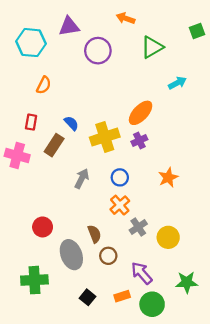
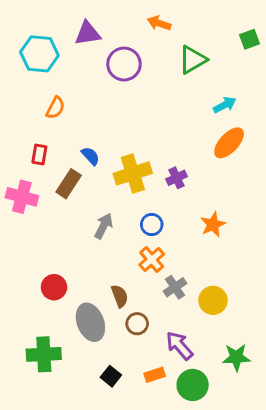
orange ellipse: (141, 113) -> (229, 143), moved

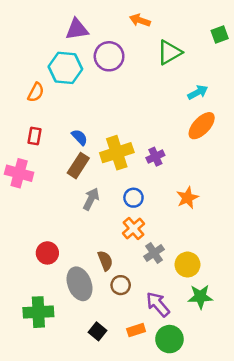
cyan hexagon: (39, 54) -> (65, 68), moved
orange semicircle: (55, 108) -> (36, 92), moved
brown rectangle: (69, 184) -> (78, 166), moved
green star: (236, 357) -> (200, 297), moved

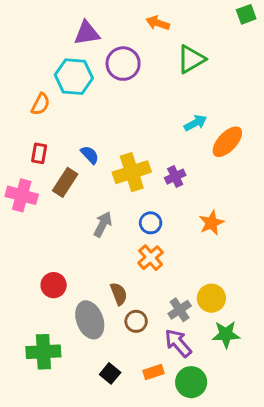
green square: (220, 34) -> (246, 14), moved
cyan arrow: (198, 92) -> (195, 123), moved
brown rectangle: (78, 166) -> (65, 182), moved
gray cross: (154, 253) -> (180, 310), moved

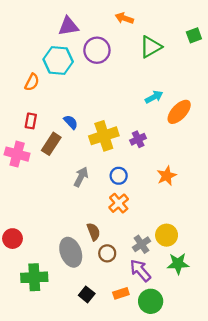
green square: (246, 14) -> (194, 35), moved
red circle: (54, 285) -> (13, 239), moved

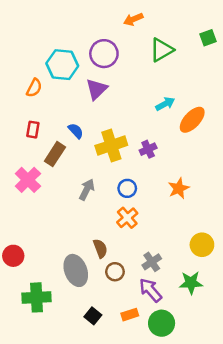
orange arrow: (124, 18) -> (133, 19), turned -42
purple triangle: (68, 26) -> (97, 89), moved, turned -35
pink cross: (17, 154) -> (28, 180), moved, turned 30
yellow circle: (167, 235) -> (202, 245), moved

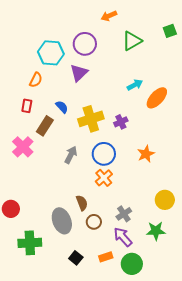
orange semicircle: (34, 88) -> (36, 80), moved
blue circle: (127, 188) -> (104, 154), size x1.5

